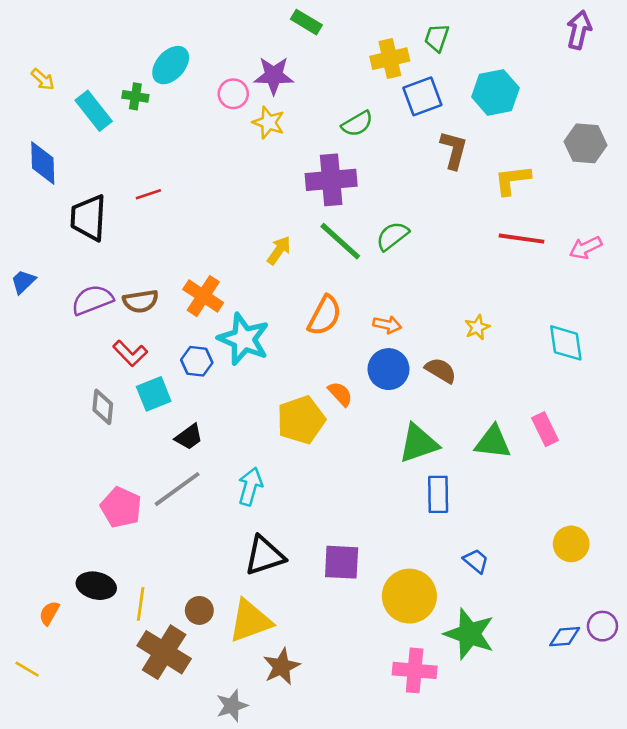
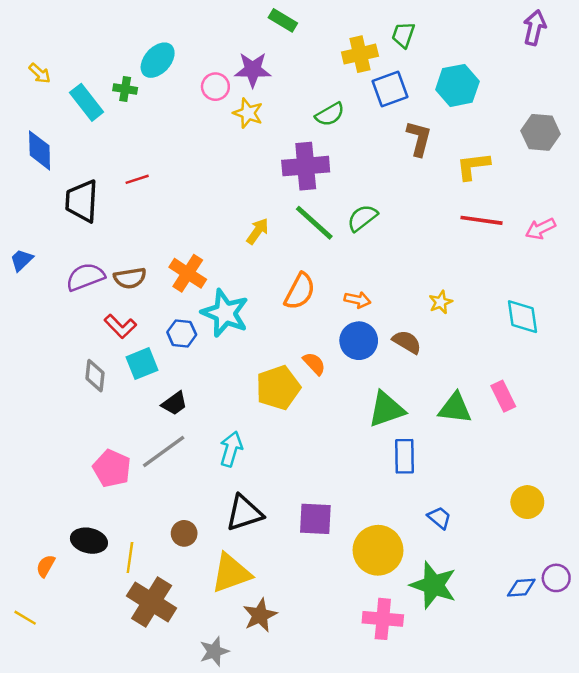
brown circle: (199, 610) -> (184, 533), moved

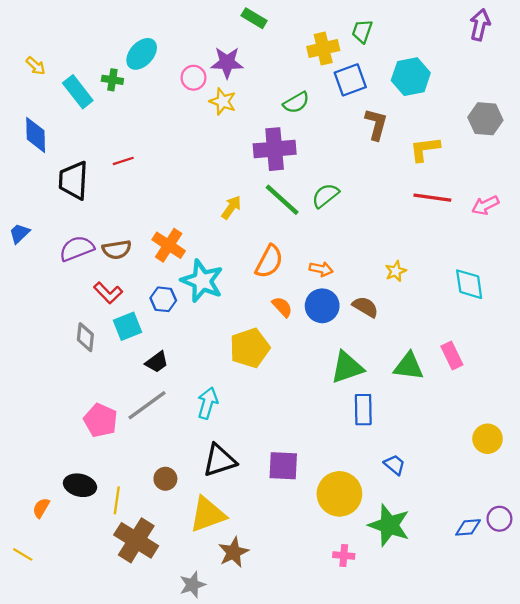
orange semicircle: (314, 364) -> (282, 307), moved
yellow circle: (527, 502) -> (488, 439), moved
pink cross: (383, 619) -> (344, 555), size x0.6

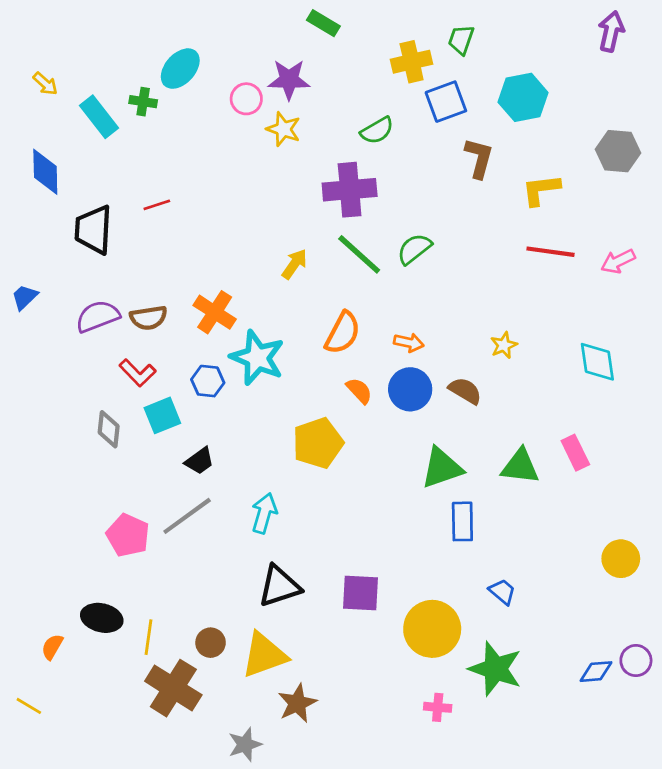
brown circle: (165, 479) -> (211, 643), moved

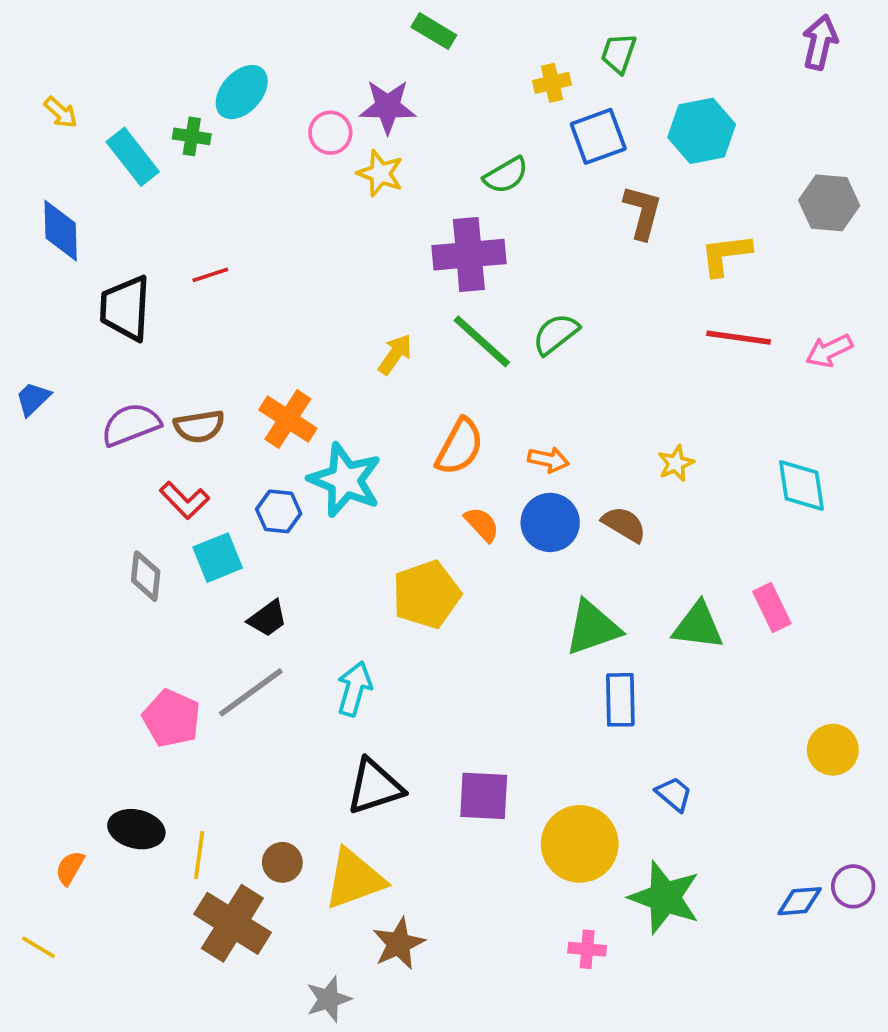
yellow cross: (412, 62) -> (552, 83), size x0.7

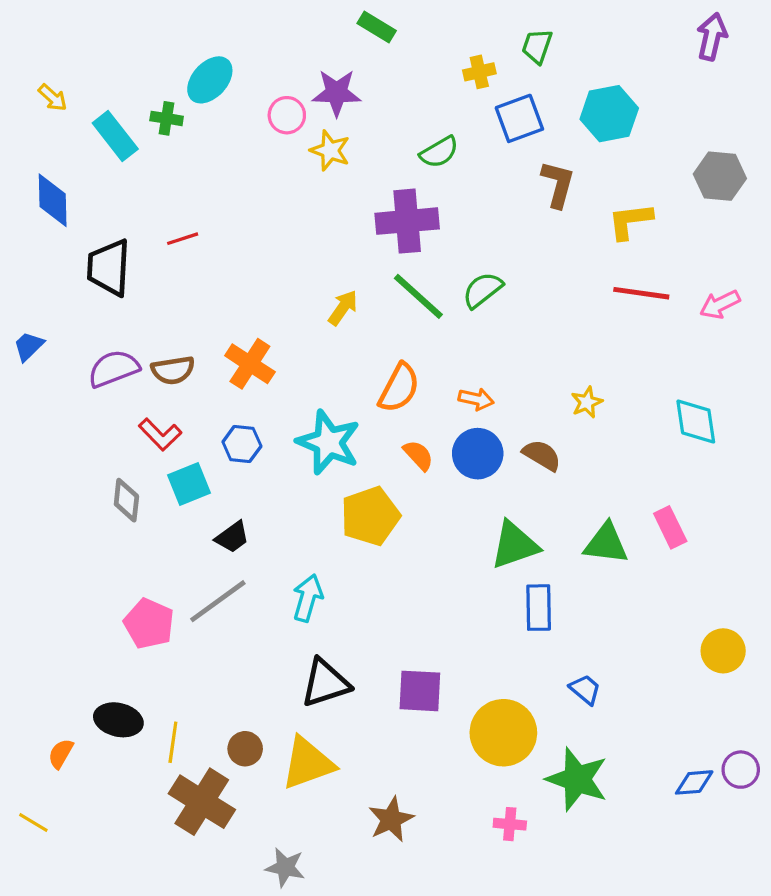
cyan star: (345, 480) -> (329, 442), moved
brown star: (399, 944) -> (391, 819), moved
gray star: (329, 999) -> (285, 867), turned 30

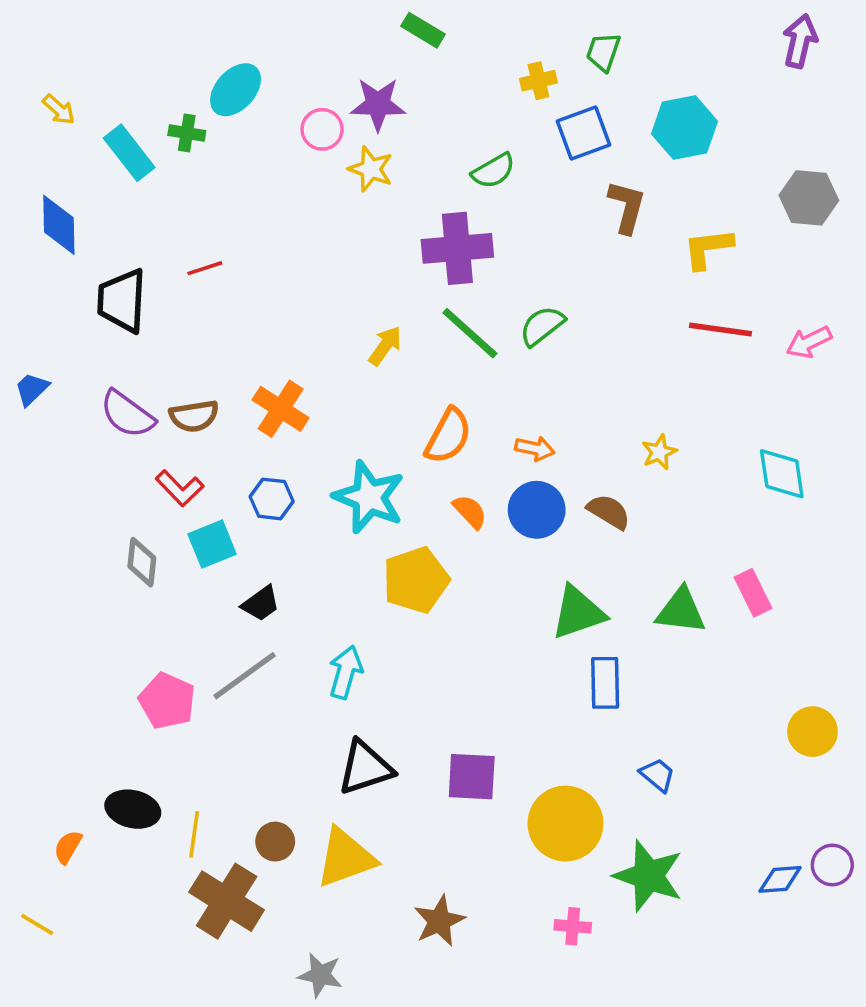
purple semicircle: (114, 369) -> (127, 414), turned -123

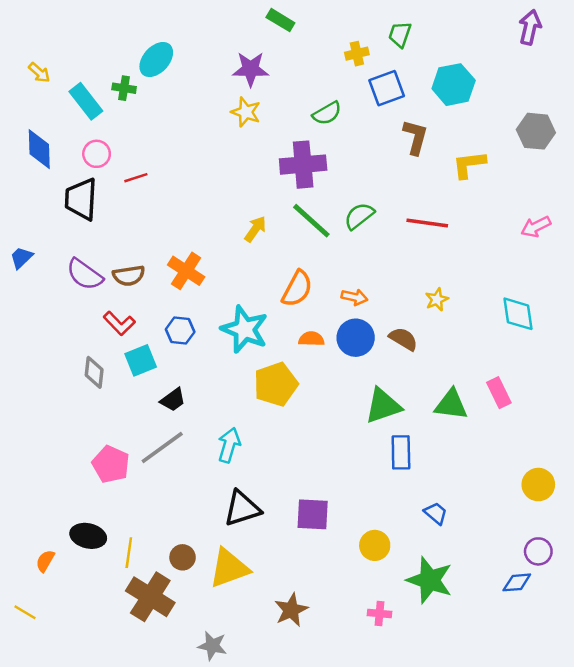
pink circle: (322, 129) -> (97, 154), moved
red line: (721, 330) -> (427, 223), moved
orange semicircle: (470, 512) -> (311, 339), turned -45
yellow circle: (565, 824) -> (375, 545), size x0.6
purple circle: (832, 865) -> (538, 551), moved

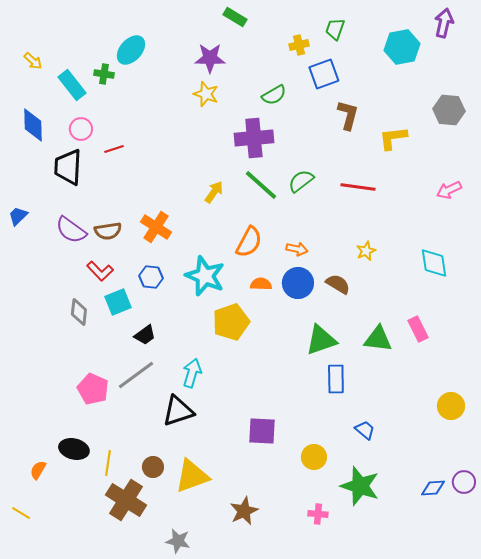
cyan hexagon: (454, 85) -> (402, 47), moved
black triangle: (242, 508) -> (178, 411), moved
purple circle: (538, 551) -> (464, 482), moved

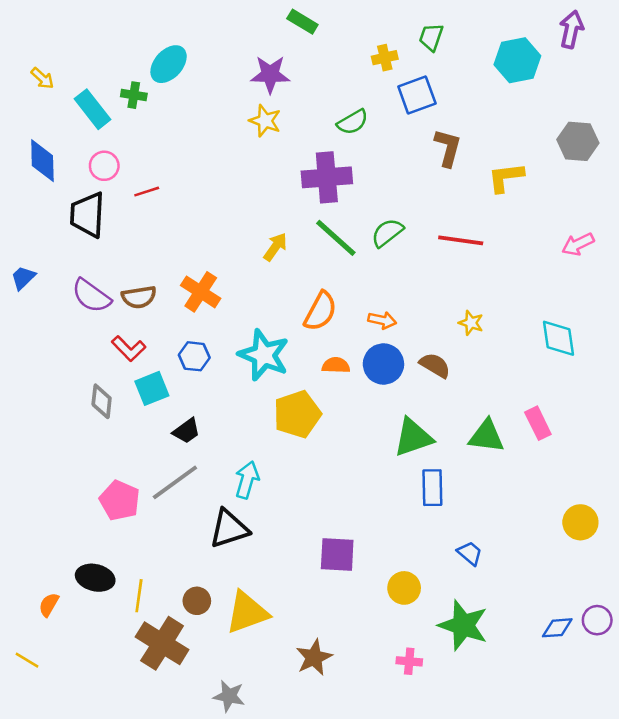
yellow star: (366, 251) -> (471, 323), turned -30

